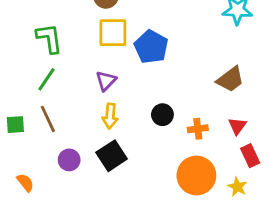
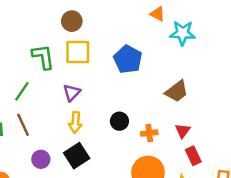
green L-shape: (49, 38) -> (43, 57), moved
blue pentagon: (151, 47) -> (128, 59), moved

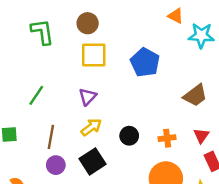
green L-shape: (43, 57) -> (42, 32), moved
black circle: (119, 121) -> (129, 136), moved
yellow arrow: (75, 122) -> (91, 127), turned -132
brown line: (23, 125) -> (51, 137), moved, turned 35

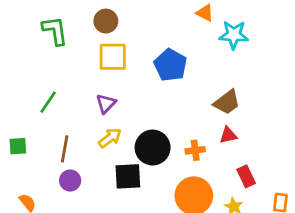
black circle: (129, 136) -> (153, 148), size x1.6
red triangle: (201, 136) -> (228, 135), moved, turned 42
black square: (92, 161) -> (128, 176), moved, turned 30

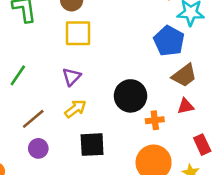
blue pentagon: (170, 65) -> (169, 41), moved
black circle: (153, 148) -> (130, 96), moved
brown line: (65, 149) -> (33, 119), turned 40

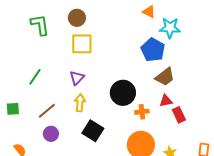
yellow arrow: (75, 109) -> (80, 103), turned -48
black square: (92, 145) -> (93, 131), turned 35
red rectangle: (202, 145) -> (179, 115), moved

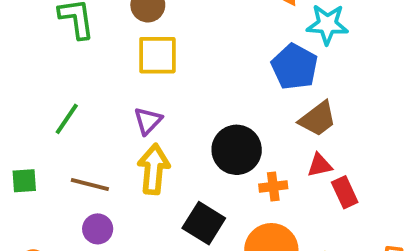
yellow arrow: (80, 103) -> (154, 169), size x1.4
brown line: (47, 111) -> (90, 185), turned 54
black square: (93, 131) -> (204, 223), moved

